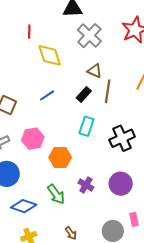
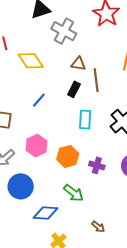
purple cross: (86, 185) -> (97, 165), moved

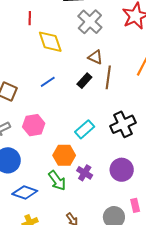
cyan rectangle: (85, 119) -> (85, 129), moved, turned 30
orange hexagon: (68, 156) -> (64, 155), moved
purple cross: (97, 165) -> (85, 173), moved

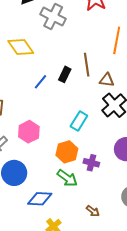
brown triangle: (95, 57) -> (107, 80), moved
blue line: (48, 82) -> (40, 82), moved

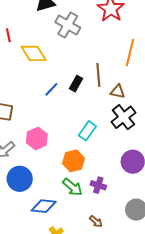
purple cross: (91, 163) -> (98, 185), moved

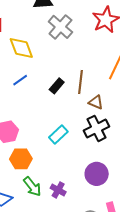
blue line: (51, 89) -> (20, 80), moved
orange hexagon: (74, 161) -> (21, 159), moved

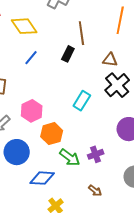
brown line: (80, 82) -> (81, 33), moved
purple cross: (58, 190) -> (96, 154), turned -35

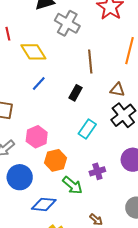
black rectangle: (68, 54) -> (75, 93), moved
purple cross: (96, 154) -> (97, 171), moved

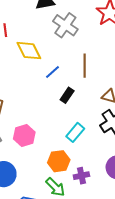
blue line: (39, 84) -> (52, 72), moved
orange hexagon: (56, 160) -> (59, 161), moved

